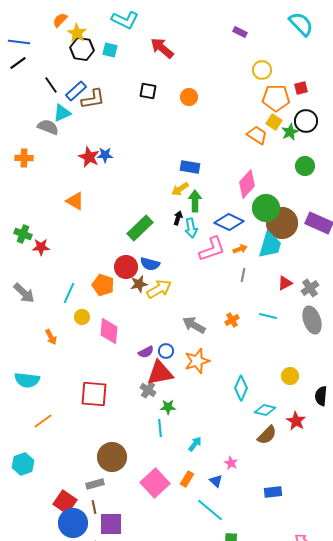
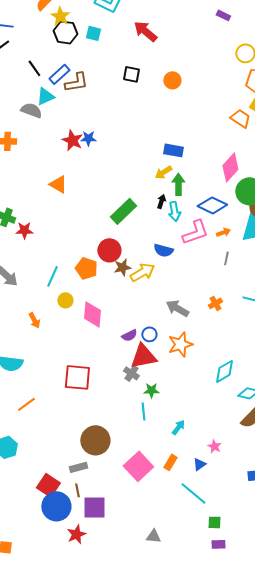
blue semicircle: (150, 264) -> (163, 250), moved
cyan diamond: (241, 388) -> (224, 371), turned 35
blue triangle: (216, 481) -> (199, 464), turned 40

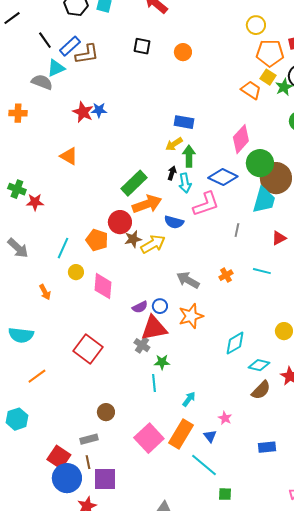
orange arrow: (223, 232) -> (147, 204), moved, size x2.0
red square: (77, 377) -> (88, 349), turned 32
brown circle: (95, 440) -> (106, 412), size x0.6
orange rectangle: (170, 462) -> (181, 434), size x1.8
blue triangle: (199, 464) -> (210, 436), turned -32

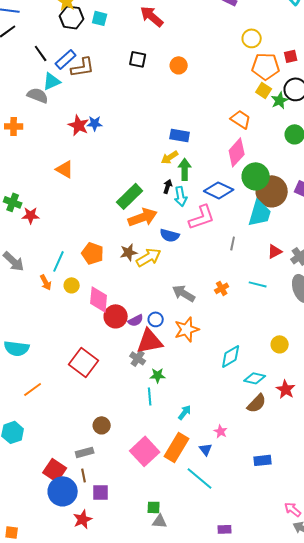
orange trapezoid: (251, 90) -> (241, 119), moved
red circle: (120, 222) -> (116, 316), moved
orange arrow: (45, 292) -> (46, 282), moved
purple square: (105, 479) -> (101, 492), size x0.7
green square: (225, 494) -> (154, 507), moved

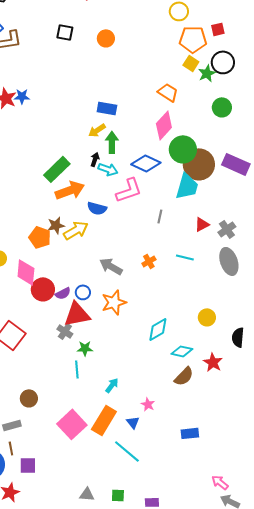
cyan arrow: (181, 196) -> (108, 169), turned -60
orange pentagon: (93, 253) -> (40, 237), moved
green square: (154, 507) -> (118, 495), moved

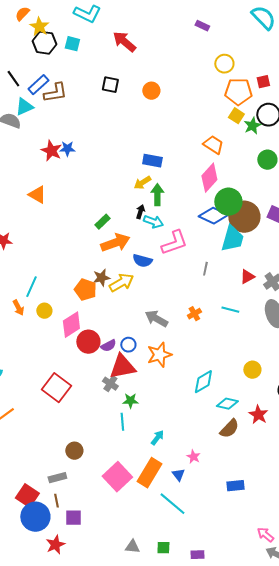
blue diamond: (146, 163) -> (213, 216), moved
green rectangle: (57, 169) -> (102, 222), size x0.6
pink diamond: (26, 272) -> (71, 325), turned 52

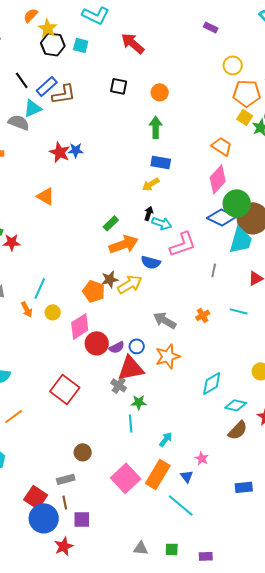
green arrow: (157, 195) -> (156, 127), moved

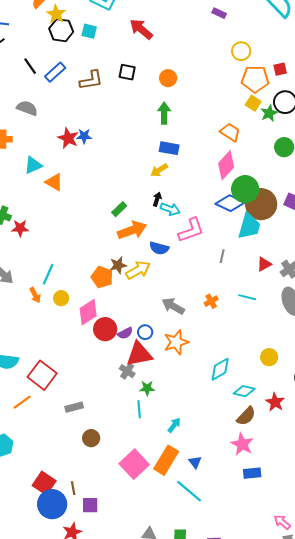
brown L-shape: (64, 94) -> (91, 80), moved
cyan triangle: (33, 108) -> (33, 165), moved
red square: (65, 389) -> (42, 375), moved
pink star: (202, 458) -> (242, 444), moved, size x1.6
gray rectangle: (66, 479) -> (74, 407), moved

